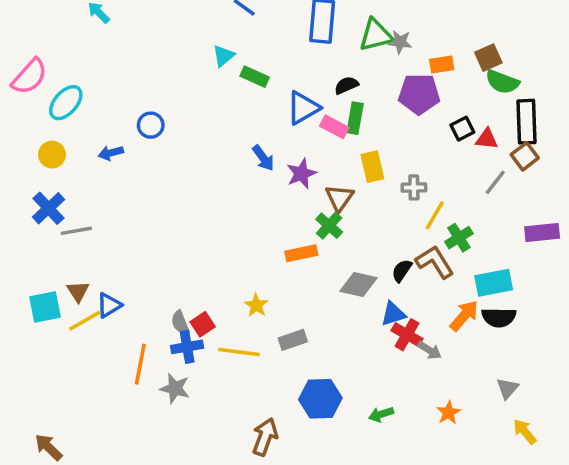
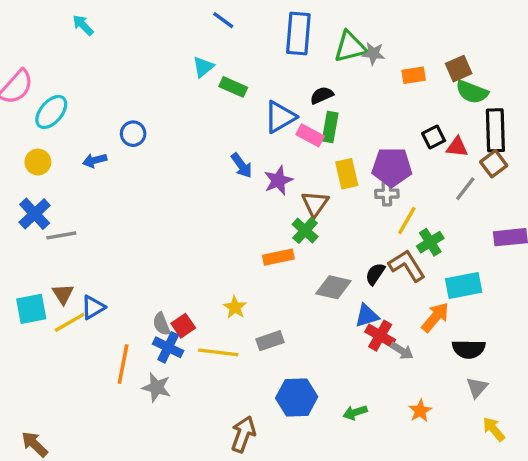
purple pentagon: (419, 94) -> (392, 167), moved
black semicircle: (499, 317) -> (469, 349), moved
blue cross: (187, 347) -> (168, 347), turned 36

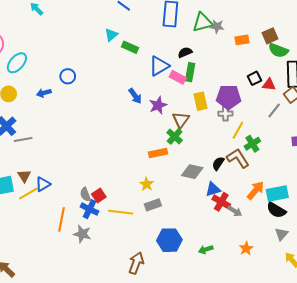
cyan rectangle: (464, 286) -> (277, 193), moved
yellow star: (235, 307) -> (147, 184), moved
black semicircle: (469, 349) -> (276, 210), turned 30

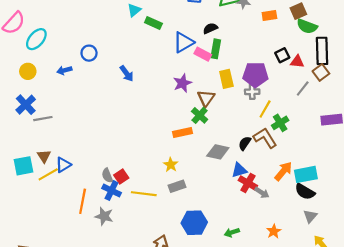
blue arrow: (135, 96) -> (127, 73), moved

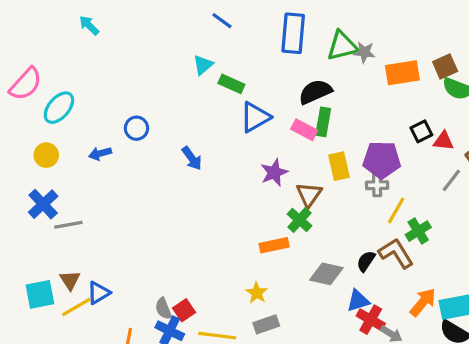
orange rectangle: (269, 16) -> (402, 73), size x1.5
black semicircle: (210, 28) -> (315, 92), size x1.5
blue triangle: (183, 42) -> (255, 117), moved

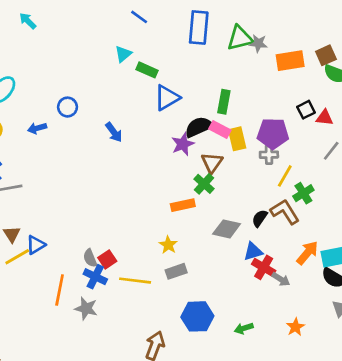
black semicircle: (315, 92) -> (199, 127), moved
pink rectangle: (304, 130) -> (220, 130), moved

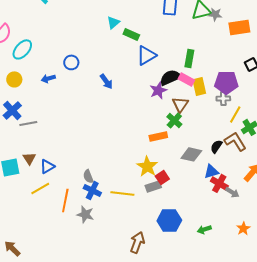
yellow star: (168, 245) -> (147, 166), size x1.5
yellow line: (17, 257) -> (40, 188), moved
red square: (107, 259) -> (162, 177), moved

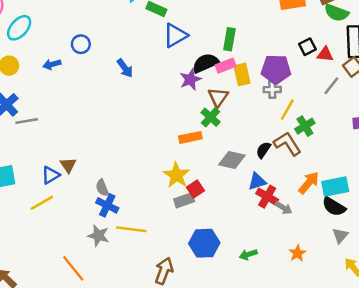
pink rectangle: (186, 79) -> (226, 66), turned -49
brown triangle: (29, 158) -> (68, 165), moved
yellow line: (122, 193) -> (131, 229), moved
orange line: (65, 200) -> (73, 268), moved, turned -50

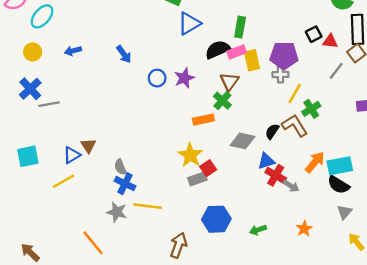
blue circle: (81, 44) -> (157, 78), moved
blue arrow: (125, 68) -> (124, 54), moved
purple star: (190, 79) -> (184, 78), moved

